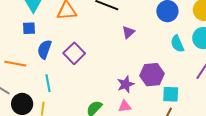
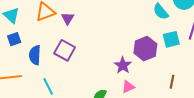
purple triangle: (128, 32) -> (68, 18), moved
cyan square: (171, 94) -> (171, 39), moved

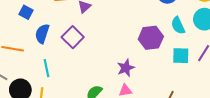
blue square: (14, 39) -> (26, 12), turned 32
purple hexagon: (145, 49) -> (151, 38), moved

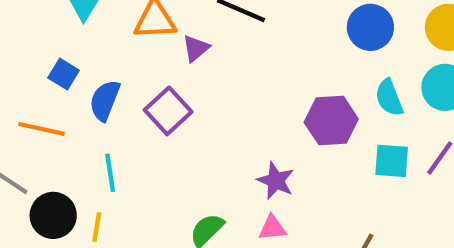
blue square: (26, 12) -> (64, 74), moved
purple star: (126, 68) -> (276, 181), turned -30

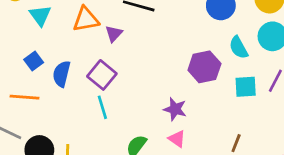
blue square: (64, 74) -> (34, 61), turned 30
cyan line: (110, 173) -> (102, 107), moved
pink triangle: (272, 228) -> (177, 139), turned 48

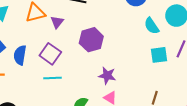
purple hexagon: (204, 67) -> (91, 40), moved
cyan line: (102, 107) -> (52, 78), turned -72

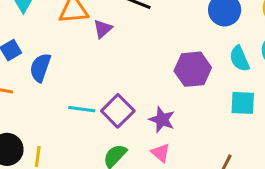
purple hexagon: (91, 40) -> (193, 69), moved
purple square: (50, 54) -> (118, 111), moved

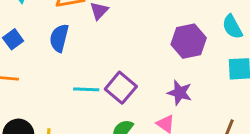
blue semicircle: (40, 68) -> (59, 38), moved
purple star: (162, 120) -> (180, 93), moved

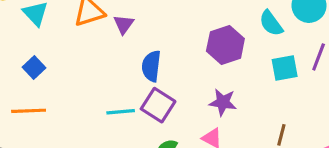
blue semicircle: (59, 38) -> (151, 66), moved

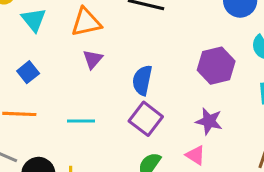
purple triangle: (124, 24) -> (93, 59), moved
cyan line: (121, 112) -> (81, 121), moved

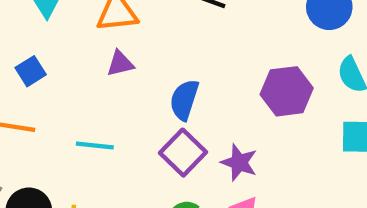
purple triangle: (93, 59) -> (120, 64), turned 30
purple star: (209, 121) -> (239, 163), moved

